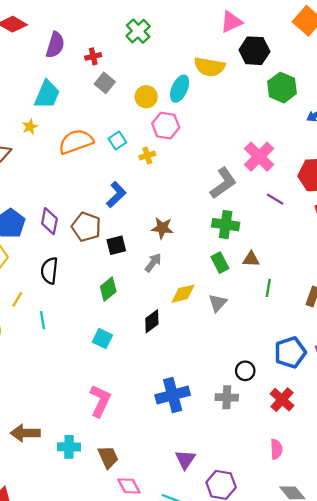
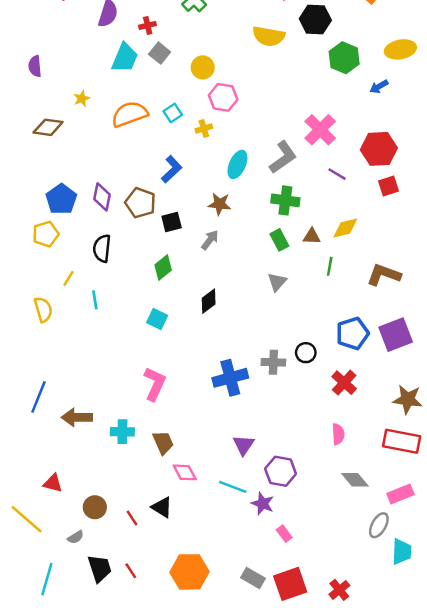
cyan ellipse: (180, 89) -> (237, 164), moved
cyan trapezoid: (47, 94) -> (125, 58), moved
yellow diamond: (183, 294) -> (345, 228), moved
gray cross: (227, 397) -> (273, 362), moved

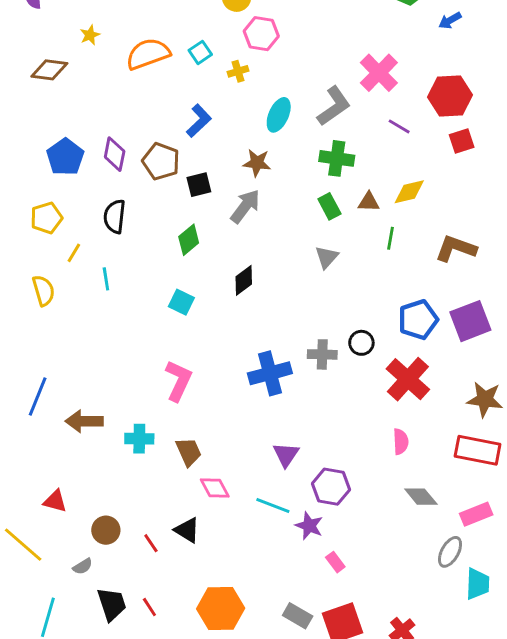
yellow pentagon: (46, 234) -> (46, 218), moved
gray arrow: (210, 240) -> (245, 206), size x1.4
red cross: (344, 383) -> (408, 379), size x1.4

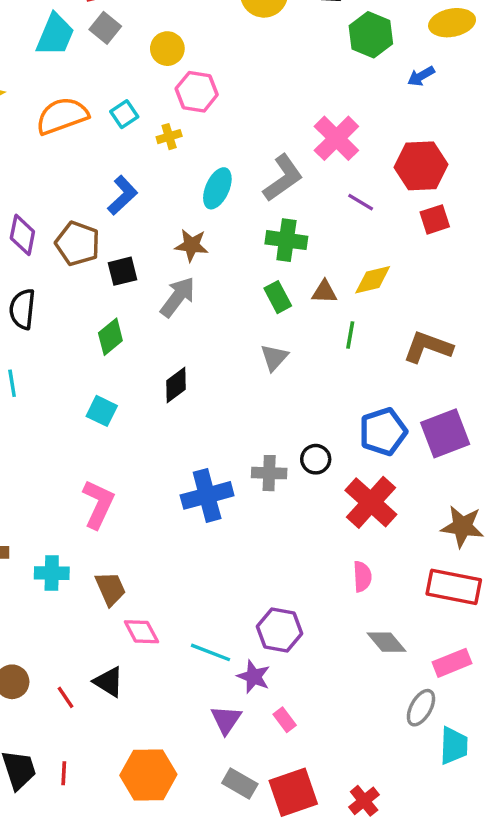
purple triangle: (286, 455) -> (226, 720), moved
red line: (149, 607) -> (64, 773), turned 36

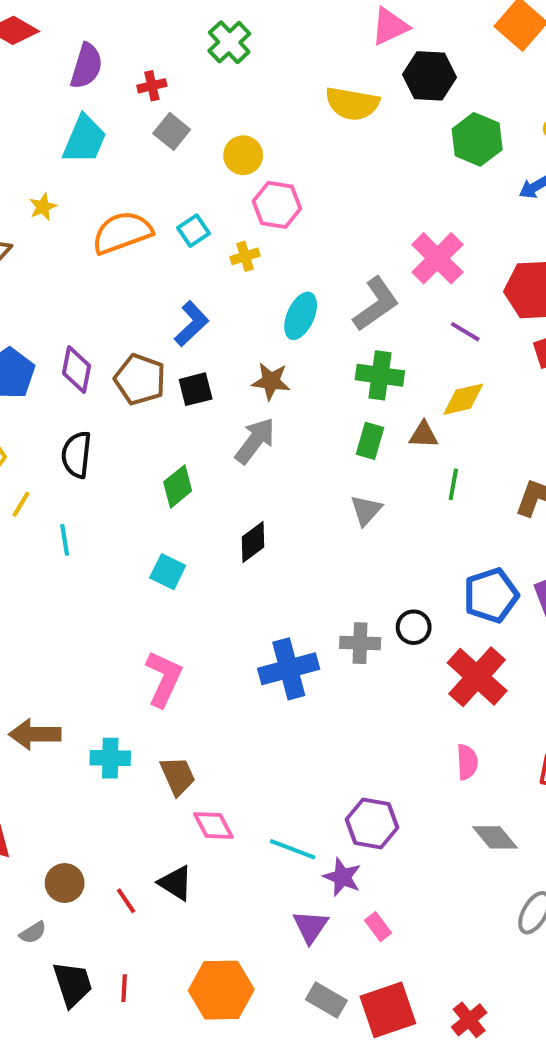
cyan trapezoid: (55, 35) -> (84, 139), moved
black square: (122, 271) -> (196, 389), moved
yellow diamond: (373, 280) -> (463, 399), moved
green rectangle: (278, 297) -> (370, 441), turned 44

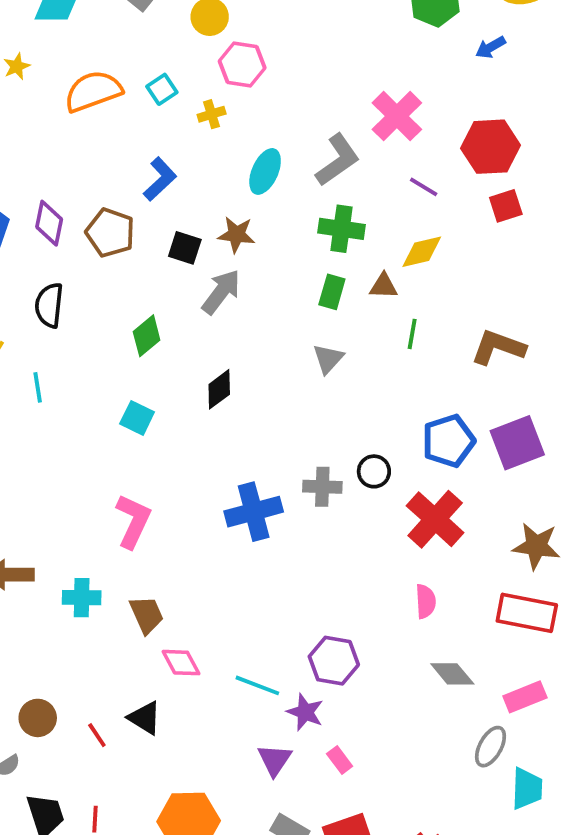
black square: (196, 389) -> (185, 248), moved, turned 32

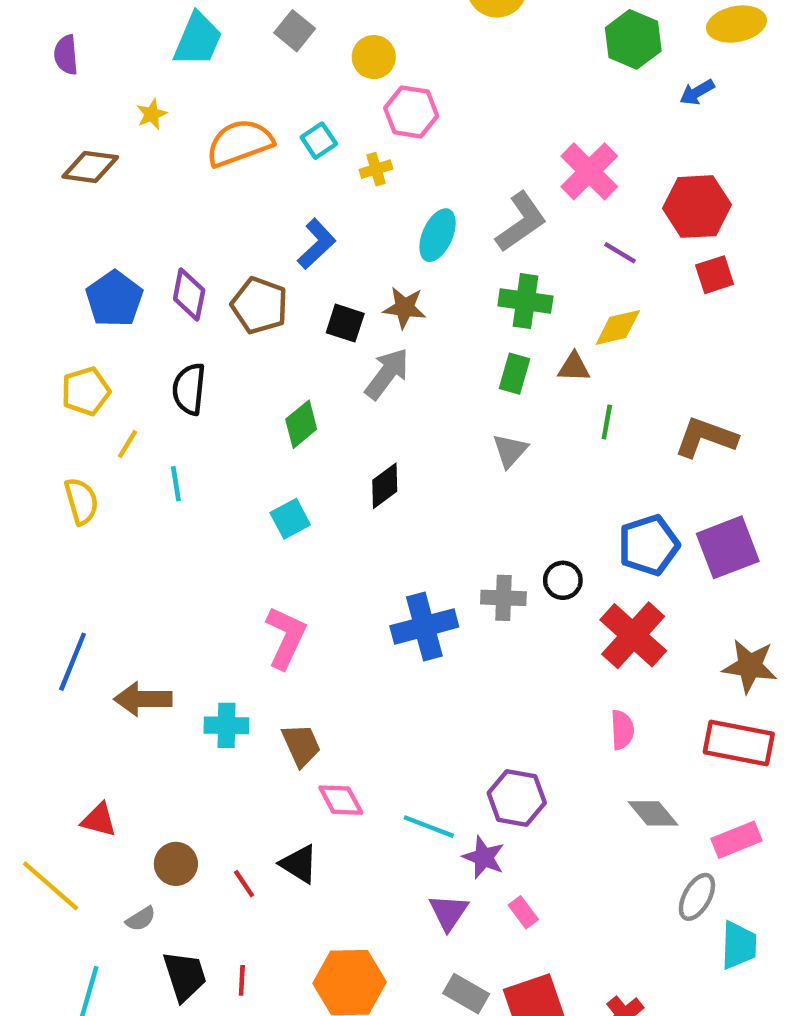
cyan square: (137, 418) -> (290, 519), turned 36

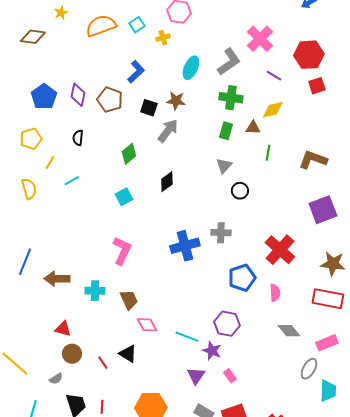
black semicircle: (189, 389) -> (78, 138), size x0.7
cyan line: (176, 484) -> (72, 181), turned 70
blue pentagon: (649, 545) -> (242, 278), moved
black circle: (563, 580) -> (240, 191), moved
red triangle: (99, 820) -> (63, 329), moved

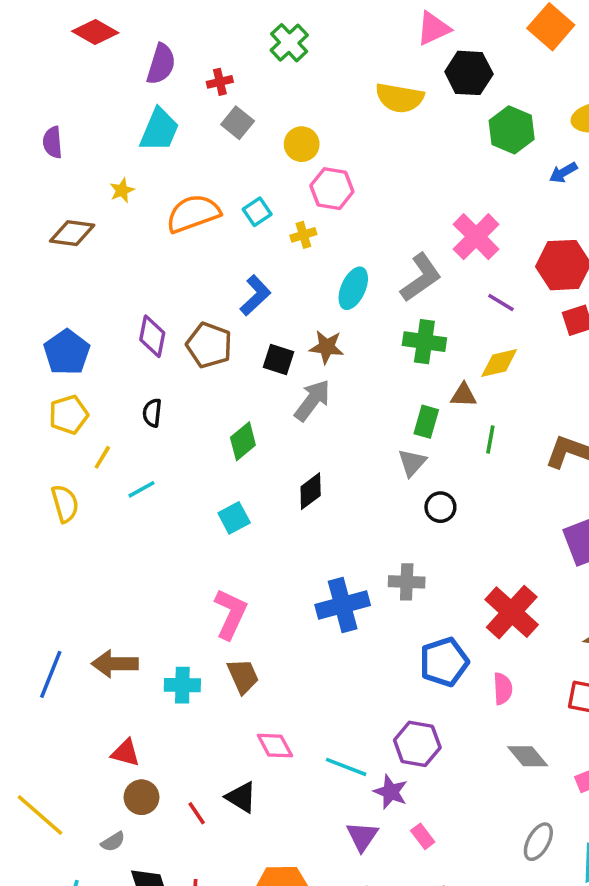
blue pentagon: (44, 97) -> (67, 352), moved
green rectangle: (226, 131) -> (426, 422), moved
blue line: (25, 262) -> (51, 674), moved
brown trapezoid: (129, 300) -> (243, 676), moved
gray ellipse: (309, 369) -> (538, 842), moved

